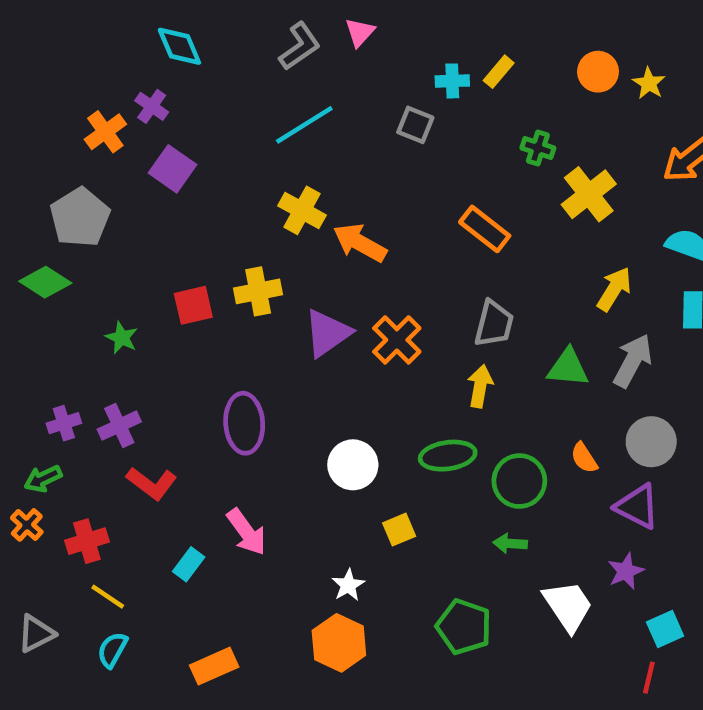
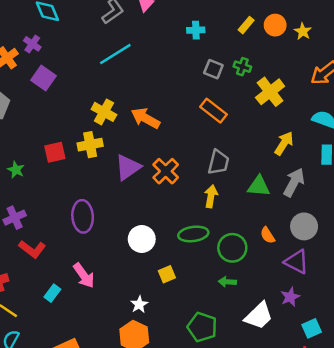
yellow rectangle: (499, 72) -> (246, 25), moved
gray square: (415, 125) -> (213, 69), moved
yellow cross: (302, 210) -> (104, 112), moved
white trapezoid: (568, 606) -> (259, 316), turned 80

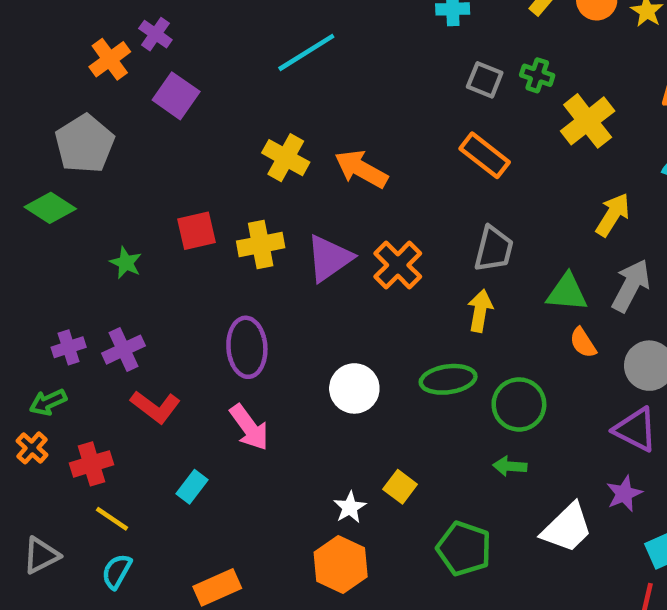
yellow cross: (90, 145) -> (261, 244), moved
orange semicircle: (268, 235) -> (583, 343), moved
yellow square: (167, 274) -> (400, 487), moved, turned -30
pink arrow: (84, 275) -> (249, 427), moved

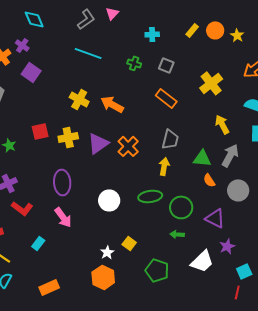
cyan line: (306, 52) -> (88, 53), turned 52
green cross: (537, 75) -> (134, 63), moved
yellow arrow: (613, 215) -> (222, 124), turned -60
purple triangle: (636, 430) -> (215, 218), moved

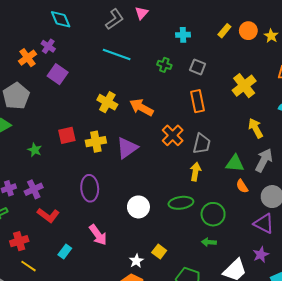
orange rectangle: (166, 98) -> (198, 101), turned 40
orange cross: (128, 146) -> (173, 135), moved
pink arrow: (63, 217) -> (98, 235), moved
purple triangle: (215, 218) -> (264, 224), moved

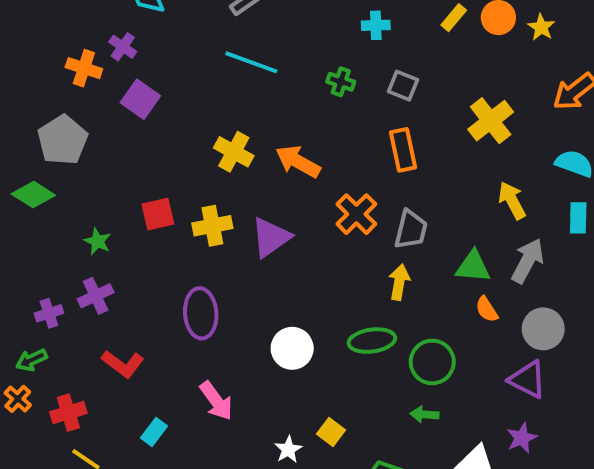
orange cross: (27, 58) -> (84, 68), turned -36
purple cross: (34, 189) -> (96, 296), moved

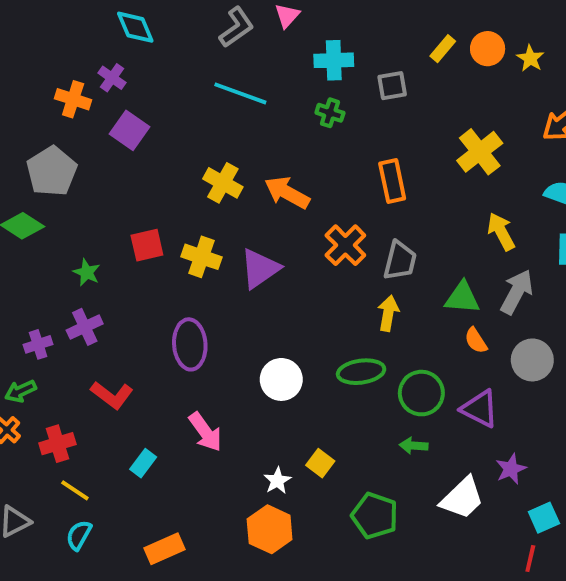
cyan cross: (376, 25) -> (334, 60), moved, size x1.4
gray square: (403, 86) -> (392, 86), moved, turned -32
yellow cross: (212, 226) -> (201, 257), turned 30
purple triangle: (528, 379) -> (480, 409), moved

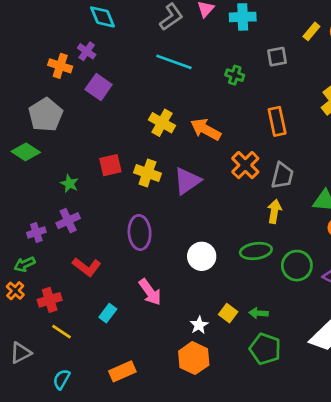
cyan cross: (334, 60) -> (243, 17), moved
green arrow: (414, 446) -> (259, 313), moved
cyan semicircle: (79, 535) -> (62, 379), moved

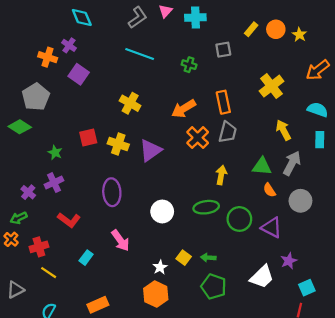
orange arrow: (206, 129) -> (184, 109), moved, turned -60
gray trapezoid: (282, 176) -> (228, 132), moved
purple cross: (36, 232) -> (28, 192), turned -32

